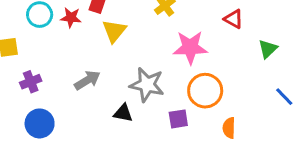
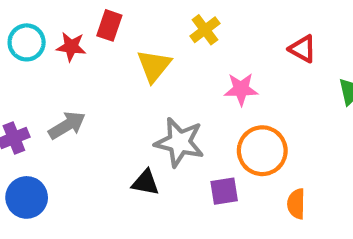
yellow triangle: (114, 31) -> (154, 66), moved
pink star: (190, 47) -> (241, 89), size x0.7
gray arrow: (87, 80) -> (67, 125), moved

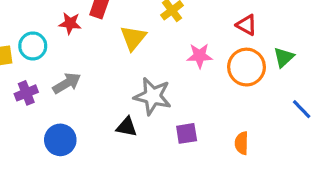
cyan circle: (27, 42) -> (33, 46), moved
orange circle: (262, 151) -> (246, 67), moved
blue circle: (27, 197) -> (60, 140), moved

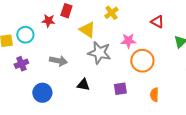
yellow triangle: (133, 38) -> (87, 30), turned -36
orange circle: (246, 67) -> (142, 61), moved
gray arrow: (67, 83) -> (58, 61), moved, turned 42
gray star: (153, 96) -> (99, 53), moved

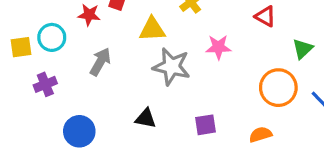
yellow triangle: (87, 30) -> (152, 29), turned -36
gray arrow: (58, 61) -> (100, 62), moved, turned -72
orange circle: (142, 61) -> (278, 88), moved
orange semicircle: (154, 95) -> (261, 135), turned 72

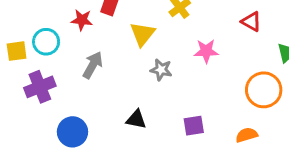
yellow triangle: (152, 29) -> (142, 34), turned -48
gray star: (172, 67) -> (161, 70), size x0.6
purple cross: (45, 84) -> (40, 87), size x1.4

